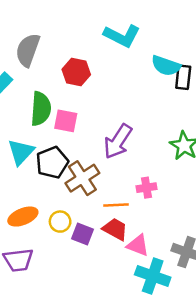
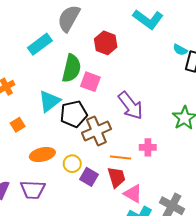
cyan semicircle: (166, 66) -> (180, 50), size x0.6
purple arrow: (118, 141) -> (131, 106), turned -80
red trapezoid: (115, 229) -> (116, 177), turned 35

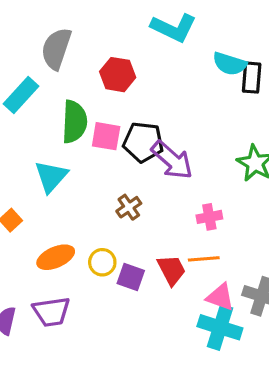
cyan semicircle: (180, 50) -> (230, 64), size x1.5
black pentagon: (74, 114) -> (143, 142), moved, turned 30
brown cross: (96, 131) -> (129, 207), size x0.6
orange line: (120, 158) -> (204, 259), moved
pink triangle: (133, 194) -> (220, 297), moved

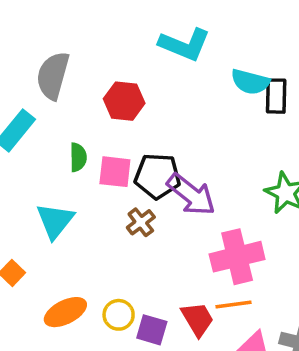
green semicircle: (74, 122) -> (78, 157), size x0.6
brown cross: (129, 207) -> (141, 222), moved
pink cross: (209, 217) -> (237, 257), size x1.8

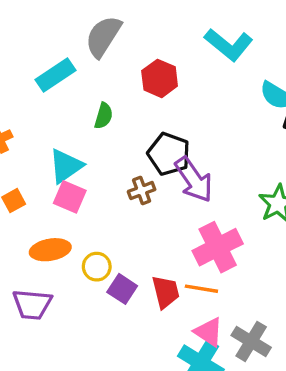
pink square: (115, 172) -> (70, 197), moved
pink cross: (237, 257) -> (218, 247), turned -30

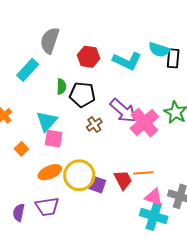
cyan L-shape: (229, 45) -> (127, 61), moved
black pentagon: (169, 154) -> (82, 95), moved
pink cross: (218, 247) -> (144, 123), moved
yellow circle: (97, 267) -> (79, 175), size x1.8

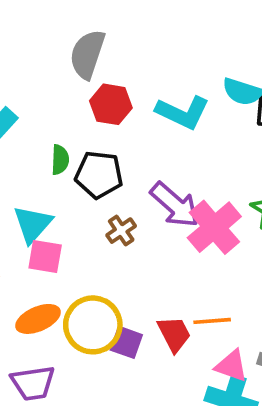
gray semicircle: (50, 41) -> (87, 54), moved

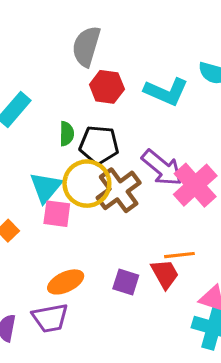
brown cross: (121, 231) -> (119, 190), size x1.8
orange ellipse: (38, 319) -> (66, 282), moved
orange line: (212, 321) -> (179, 255), moved
yellow circle: (93, 325) -> (87, 184), moved

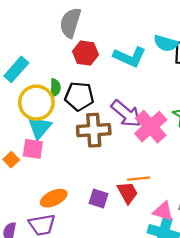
yellow circle: (87, 184) -> (36, 103), moved
brown cross: (119, 190) -> (94, 130), turned 32
pink square: (57, 214) -> (33, 149), moved

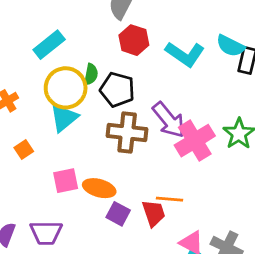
pink square: (33, 149) -> (66, 181), moved, turned -30
orange ellipse: (54, 198) -> (99, 188), moved, turned 30

